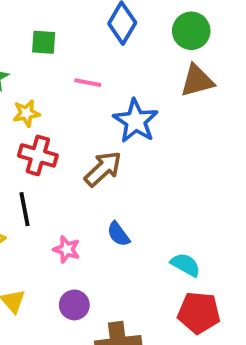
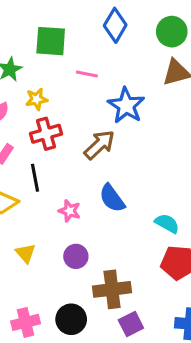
green square: (44, 42) -> (51, 41), size x1.5
red cross: (38, 155) -> (46, 134), turned -32
blue semicircle: (118, 234) -> (112, 198), size x1.4

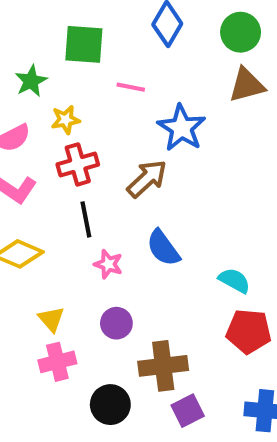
black line: (35, 178) -> (86, 219), moved
pink cross: (26, 322) -> (57, 362), moved

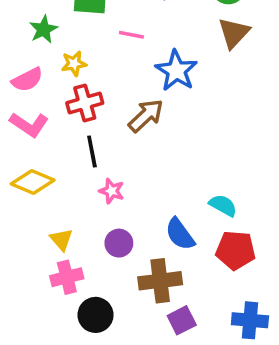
brown triangle: (247, 85) -> (234, 33), turned -32
blue semicircle: (163, 248) -> (180, 234), moved
black circle: (110, 405) -> (96, 315), moved

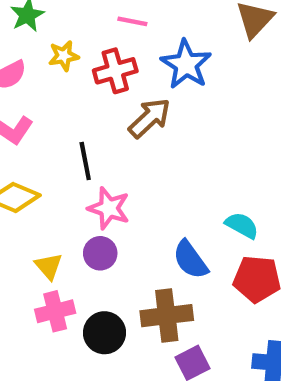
red cross: (85, 103) -> (115, 71), moved
pink star: (112, 191) -> (109, 208), size x1.4
purple circle: (119, 243) -> (100, 253), moved
black circle: (96, 315) -> (104, 333), moved

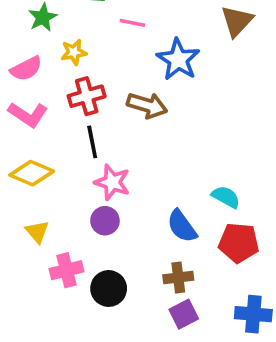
red cross: (115, 71) -> (87, 96), moved
brown arrow: (150, 118) -> (147, 105), turned 60
yellow triangle: (49, 266) -> (37, 232), moved
brown cross: (167, 316) -> (178, 277), moved, size x0.7

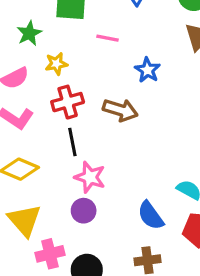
blue star: (178, 60) -> (147, 70), size x0.7
yellow triangle: (37, 232) -> (24, 220), size x1.6

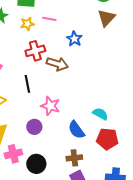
yellow star: (56, 64) -> (27, 24), moved
red cross: (68, 102) -> (35, 51), moved
pink star: (90, 177) -> (50, 106), moved

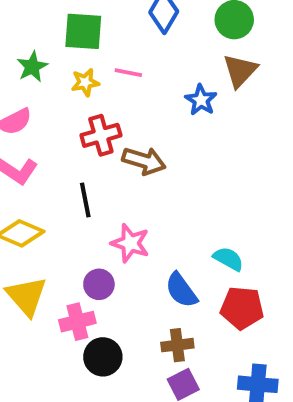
blue star: (74, 39) -> (201, 100), moved
pink cross: (13, 154) -> (77, 322), moved

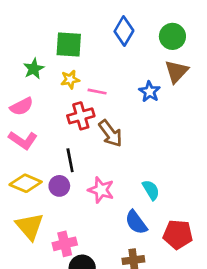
pink line: (128, 73) -> (97, 92), moved
brown arrow: (144, 161) -> (110, 133), turned 36
cyan semicircle: (228, 259) -> (151, 190), moved, turned 30
purple circle: (99, 284) -> (59, 186), moved

